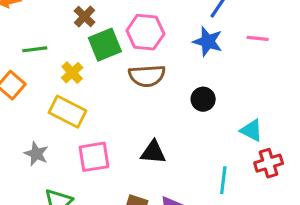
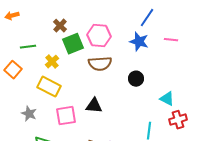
black triangle: (153, 152) -> (94, 106), moved

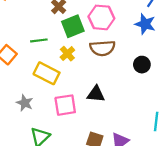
green line: (28, 47) -> (39, 40), moved
yellow cross: (52, 62) -> (67, 54), moved

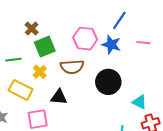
pink hexagon: (101, 17) -> (85, 39), moved
black circle: (142, 65) -> (108, 82), size x1.6
black triangle: (96, 94) -> (59, 97), moved

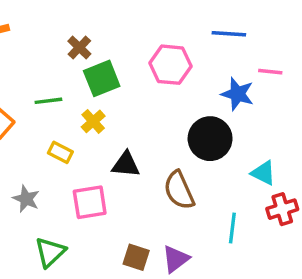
blue line: (119, 20) -> (229, 34), turned 60
blue star: (111, 45) -> (238, 94), moved
brown semicircle: (72, 67) -> (179, 190), moved, turned 70
yellow rectangle: (21, 90) -> (60, 152), size x0.6

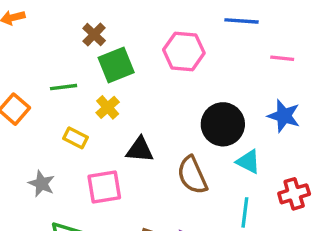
blue star: (238, 94) -> (284, 116), moved
cyan triangle: (263, 173) -> (248, 162), moved

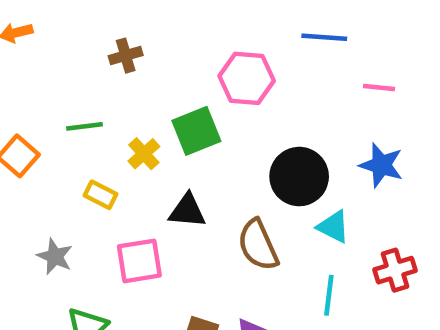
brown cross: (94, 35) -> (126, 56), turned 30
green square: (116, 65) -> (196, 131), moved

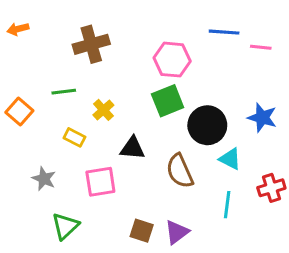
brown cross: (126, 56) -> (91, 44), size x1.6
pink line: (379, 88) -> (261, 47), moved
green square: (196, 131) -> (168, 101), moved

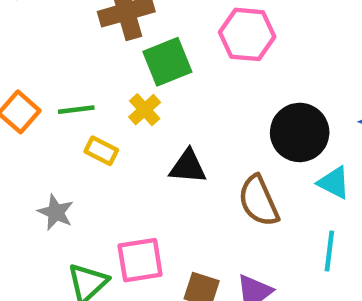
green line: (64, 92) -> (76, 110), moved
green square: (168, 101) -> (167, 62), moved
pink square: (100, 182) -> (140, 260), moved

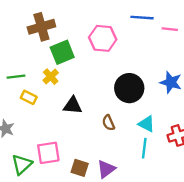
cyan triangle: (334, 183) -> (147, 124), moved
brown semicircle: (259, 201) -> (108, 123), size x0.6

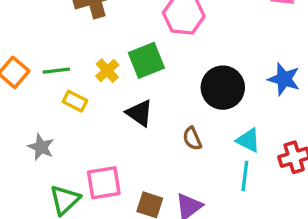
green square: (62, 52) -> (146, 60), moved
black triangle: (73, 105) -> (140, 113), turned 30

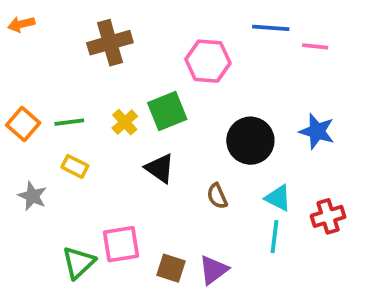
yellow rectangle: (75, 101) -> (75, 166), moved
gray star: (41, 147) -> (32, 196), moved

